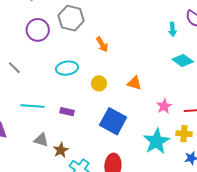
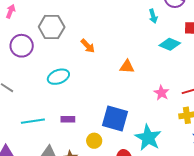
yellow circle: (99, 83) -> (94, 141), moved
orange triangle: (134, 83) -> (127, 67), moved
cyan star: (156, 141) -> (148, 138), moved

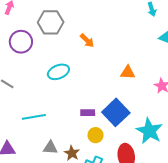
orange triangle: (127, 67) -> (128, 72), moved
blue square: (115, 118) -> (116, 112), turned 32
purple rectangle: (68, 119) -> (88, 113), moved

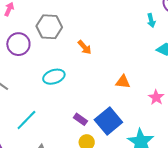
purple rectangle: (88, 113) -> (80, 119), turned 32
cyan line: (34, 117) -> (26, 120), turned -40

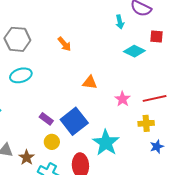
gray hexagon: (49, 27) -> (17, 39), moved
orange arrow: (85, 47) -> (64, 44), moved

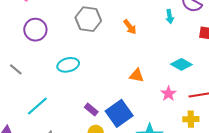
gray hexagon: (17, 39) -> (88, 19), moved
orange arrow: (64, 44) -> (130, 27), moved
cyan diamond: (134, 51) -> (181, 64), moved

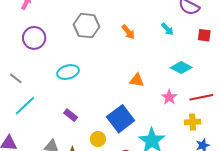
cyan arrow: (170, 16) -> (167, 29), moved, turned -32
cyan line: (37, 106) -> (25, 106), moved
purple rectangle: (91, 109) -> (71, 115), moved

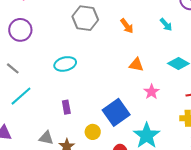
purple circle: (34, 38) -> (20, 30), moved
orange triangle: (137, 80) -> (136, 65), moved
pink star: (169, 97) -> (152, 92), moved
purple rectangle: (71, 115) -> (66, 107), turned 40

